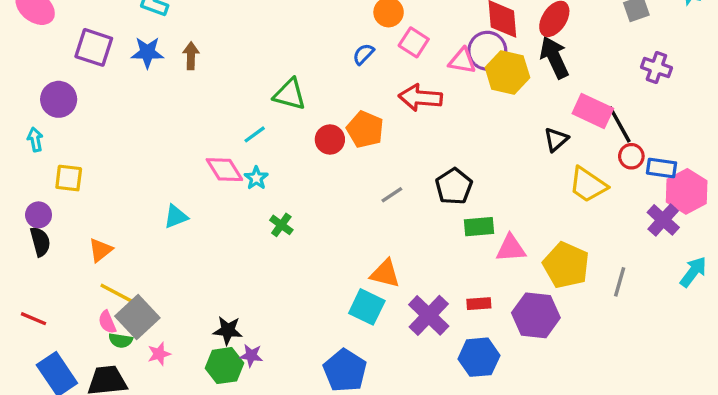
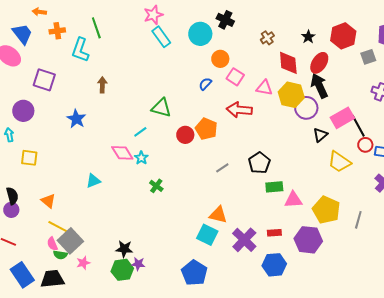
purple circle: (487, 51) -> (306, 108), moved
blue star: (147, 52) -> (76, 119), moved, turned 30
pink rectangle: (593, 111) -> (342, 118), turned -55
purple circle: (39, 215) -> (11, 210), moved
orange triangle: (100, 250) -> (48, 201), turned -42

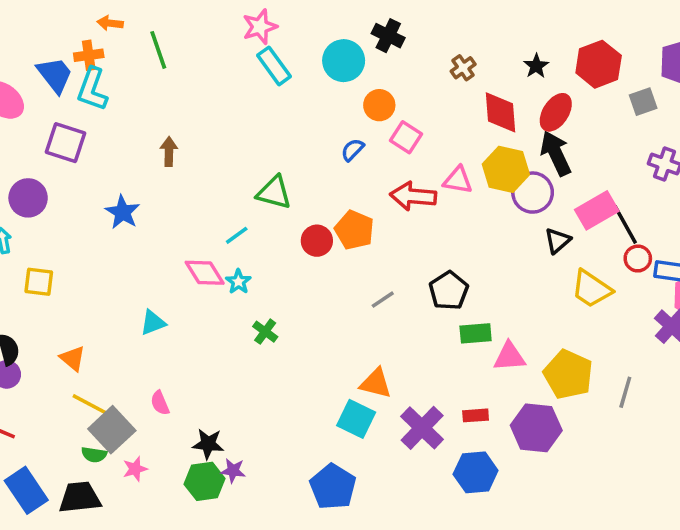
orange arrow: (39, 12) -> (110, 23), moved
blue trapezoid: (22, 34) -> (55, 75), moved
cyan L-shape: (80, 50) -> (92, 89), moved
pink triangle: (264, 88) -> (458, 180), moved
pink semicircle: (52, 244) -> (160, 403), moved

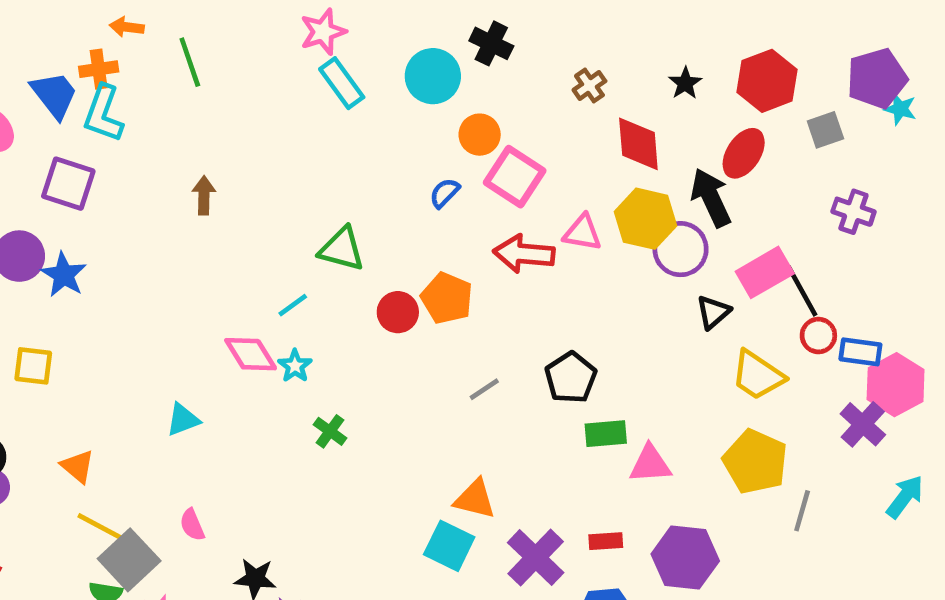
red ellipse: (556, 112) -> (744, 153), moved
pink square: (406, 137) -> (515, 177), size x1.4
blue star: (123, 212) -> (64, 275), moved
yellow pentagon: (568, 374) -> (755, 462), moved

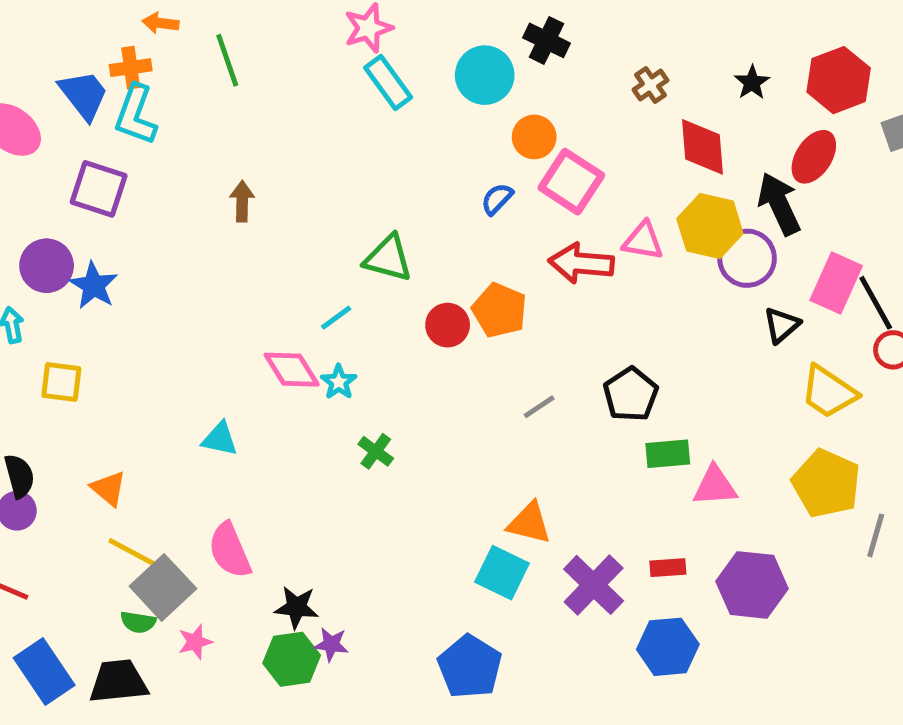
pink rectangle: (765, 272) -> (836, 283), turned -36
cyan triangle: (183, 420) -> (220, 439), turned 33
pink semicircle: (192, 525) -> (230, 550), size x1.6

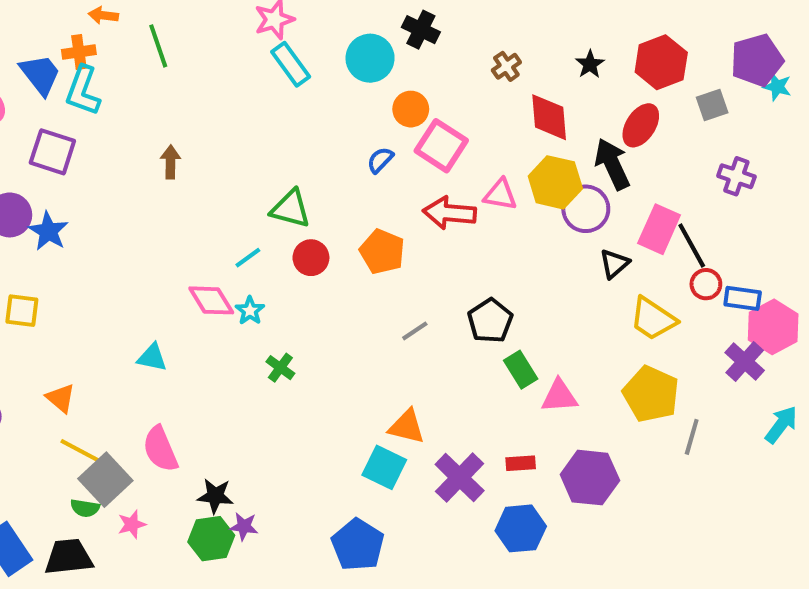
red circle: (448, 325) -> (311, 258), moved
green rectangle: (668, 454) -> (521, 370), turned 63

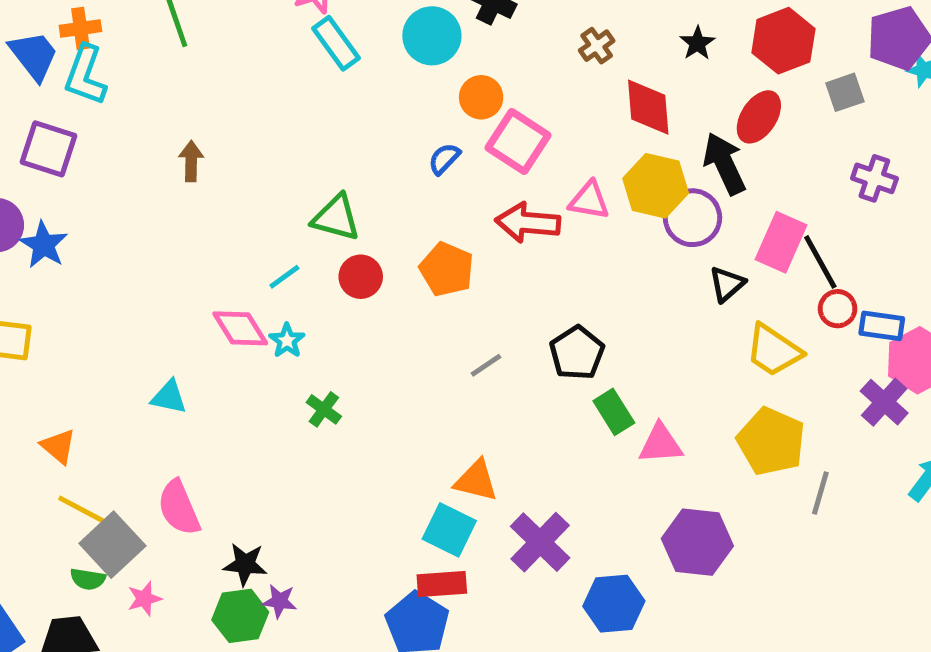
red rectangle: (521, 463) -> (442, 584), moved, size x1.4

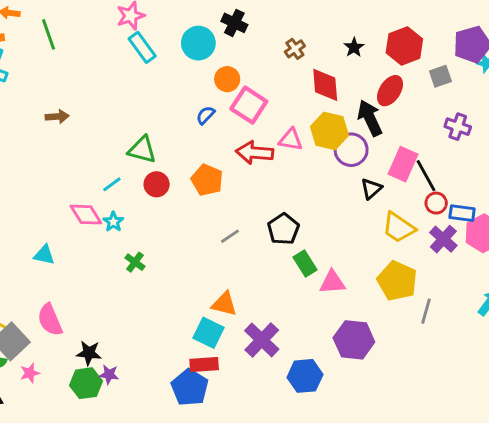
brown arrow: (191, 161) -> (57, 117), turned 85
purple cross: (884, 402) -> (443, 239), moved

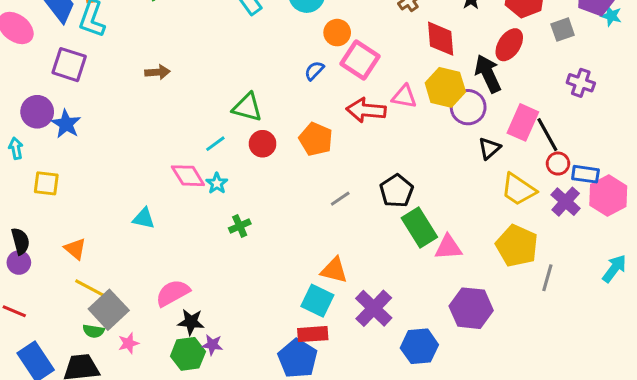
green cross: (135, 262) -> (240, 226), turned 30
green rectangle: (305, 264) -> (419, 227), size x1.4
pink semicircle: (50, 320) -> (173, 293), moved, turned 84

